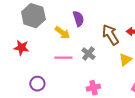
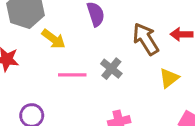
yellow arrow: (62, 33) -> (54, 39), moved

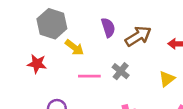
brown arrow: (146, 39) -> (138, 36), moved, turned 90

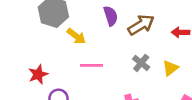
red star: (37, 64) -> (38, 74), moved, turned -30
gray cross: (121, 71) -> (141, 63), moved

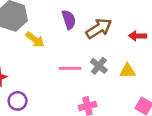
pink line: (92, 65) -> (70, 68), moved
yellow triangle: (170, 68) -> (128, 71), turned 36

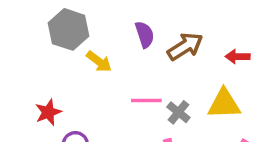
gray cross: (99, 66) -> (178, 112), moved
yellow triangle: (128, 71) -> (224, 104), size x1.5

